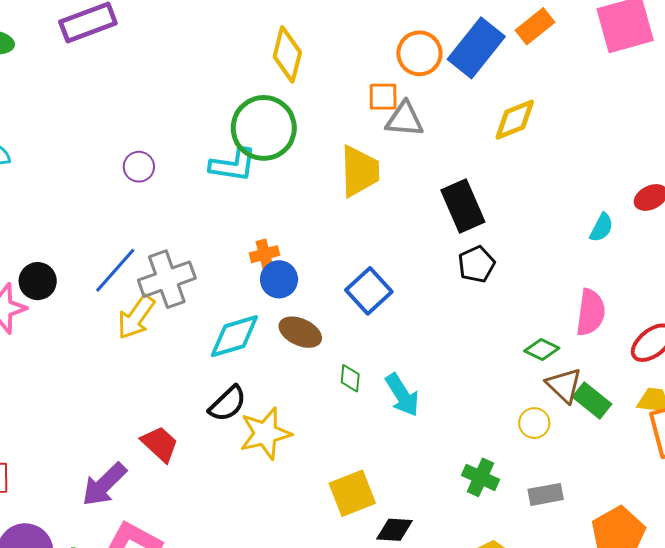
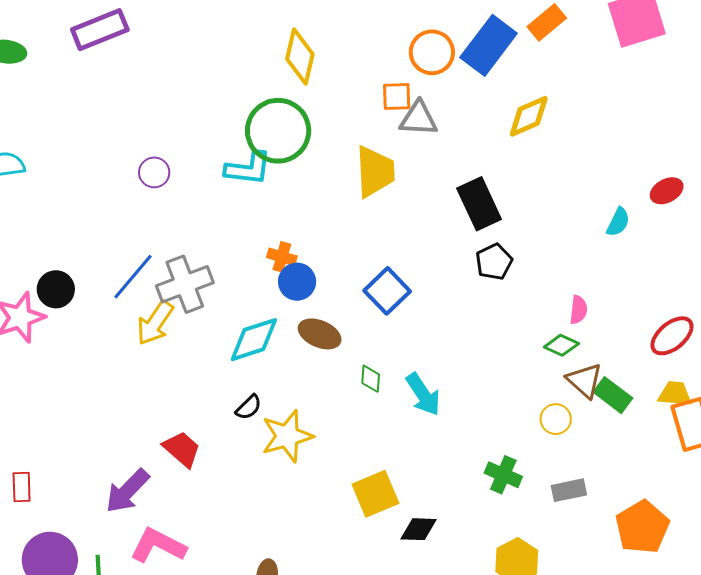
orange cross: (264, 254) -> (282, 257), turned 32
pink semicircle: (591, 312) -> (578, 310), moved, size x0.6
black semicircle: (228, 404) -> (249, 407), size x0.7

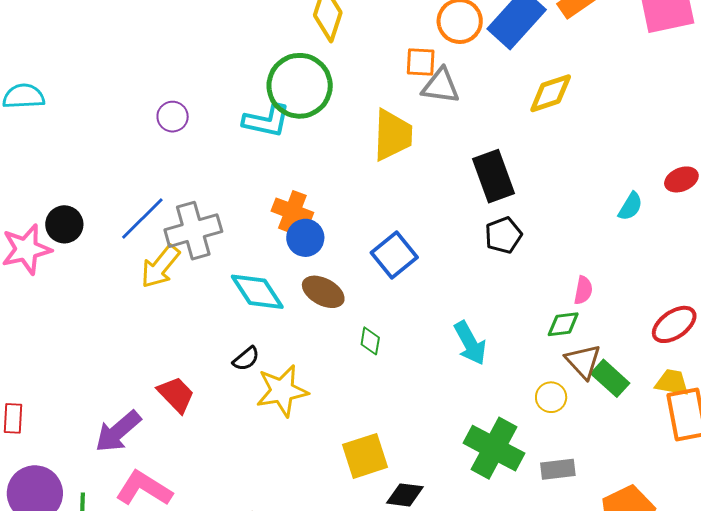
orange cross: (282, 257) -> (292, 212), size x1.4
cyan diamond: (254, 340) -> (257, 292), turned 70
green diamond: (561, 345) -> (563, 324), turned -36
cyan arrow: (423, 394) -> (470, 343), moved
green cross: (503, 475) -> (494, 448), size x1.6

